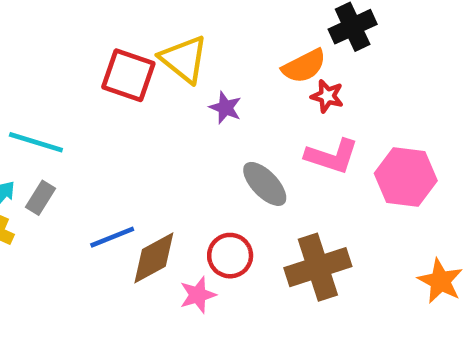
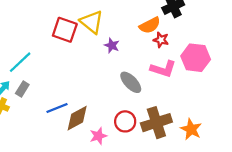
cyan line: (36, 142) -> (20, 62), turned -60
pink hexagon: (406, 177) -> (196, 58), moved
red circle: (230, 256) -> (125, 121), moved
orange star: (440, 281) -> (191, 129), moved

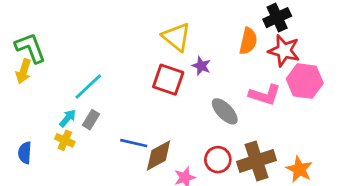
orange semicircle: (150, 25) -> (248, 41), turned -50
red square: (65, 30) -> (168, 80), moved
red star: (161, 40) -> (284, 51), moved, size x1.6
blue line: (57, 108) -> (134, 143), turned 35

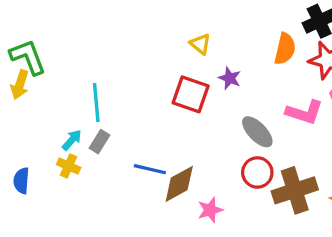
yellow triangle: (176, 37) -> (200, 44), size x0.6
cyan line: (88, 87) -> (96, 103), turned -52
red circle: (218, 160) -> (257, 172), moved

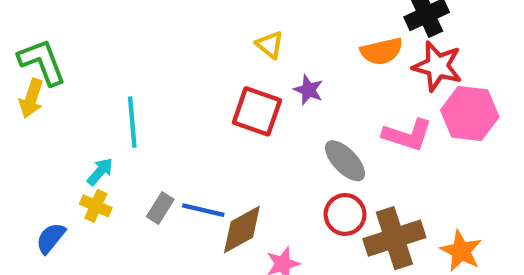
orange semicircle: (285, 49) -> (382, 51), turned 64
gray rectangle: (99, 142) -> (160, 208), moved
blue semicircle: (21, 181) -> (51, 238), moved, turned 35

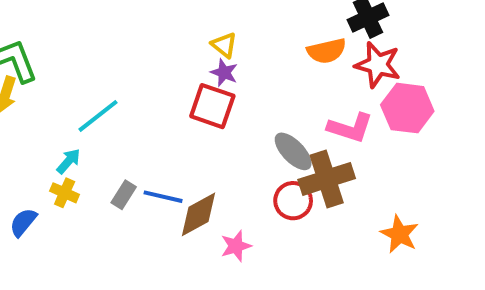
purple star: (309, 90) -> (224, 73), moved
cyan line: (132, 122) -> (98, 116), turned 57
brown cross: (394, 238) -> (327, 179), moved

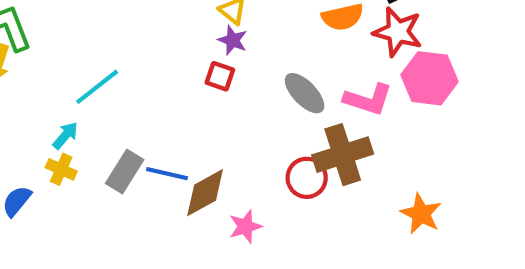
red square: (212, 106) -> (220, 76), size x0.6
gray ellipse: (293, 151) -> (305, 93), moved
gray rectangle: (124, 195) -> (125, 171), size x1.4

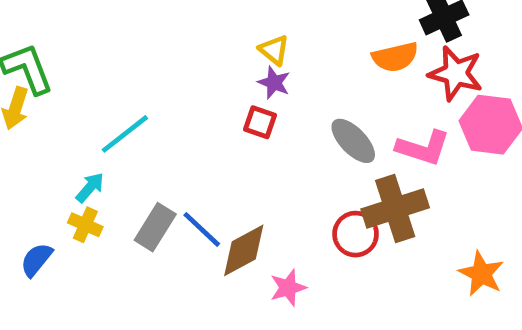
blue line: (167, 174) -> (202, 229), turned 30

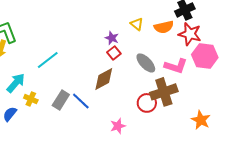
yellow triangle: (274, 50) -> (137, 24), moved
red square: (260, 122) -> (114, 53), moved, turned 32
cyan arrow: (90, 187) -> (16, 83), moved, size x1.5
brown diamond: (244, 250) -> (104, 79), moved

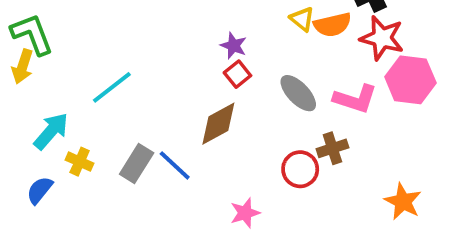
yellow triangle: (137, 24) -> (302, 19), moved
brown cross: (164, 92) -> (332, 148), size x0.6

